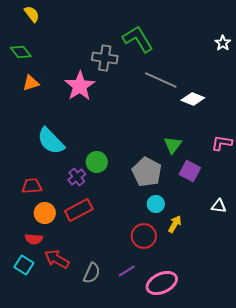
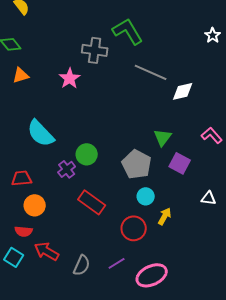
pink star: (80, 86) -> (70, 78), size x0.7
white diamond: (193, 99) -> (183, 91), turned -35
pink L-shape: (222, 143) -> (212, 135), turned 40
red rectangle: (79, 210) -> (92, 202), moved, turned 64

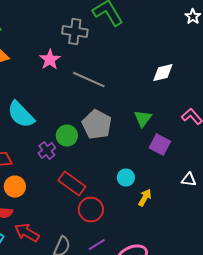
gray line: (151, 72) -> (89, 80), moved
gray pentagon: (137, 164) -> (97, 125), moved
red circle: (134, 228) -> (91, 210), moved

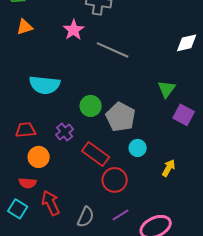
cyan semicircle: (21, 115) -> (45, 85), turned -40
gray pentagon: (97, 125) -> (121, 117), moved
purple cross: (47, 151) -> (65, 132), moved
cyan circle: (126, 178) -> (138, 148), moved
red arrow: (27, 233) -> (51, 203), turned 35

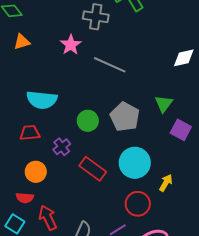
gray pentagon: (121, 117) -> (125, 117), moved
red trapezoid: (26, 130) -> (30, 133), moved
cyan circle: (138, 148) -> (135, 163), size x1.8
red circle: (115, 180) -> (138, 204), moved

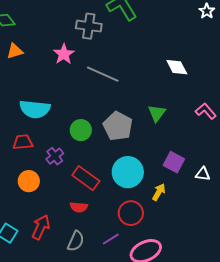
white diamond: (184, 58) -> (177, 67), turned 75
purple square: (181, 130) -> (174, 162), moved
red semicircle: (25, 198) -> (79, 207), moved
red arrow: (48, 218) -> (41, 227), turned 50

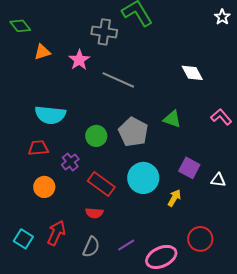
orange triangle: (15, 51) -> (42, 52), moved
green triangle: (157, 113) -> (172, 119), turned -48
red circle: (131, 213) -> (200, 239), moved

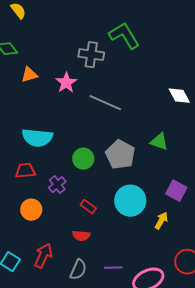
red rectangle: (101, 184) -> (88, 207), size x0.6
purple line: (126, 245) -> (113, 268), turned 30

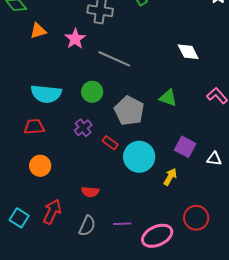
green circle: (83, 159) -> (92, 92), moved
purple cross: (57, 185) -> (83, 128), moved
red rectangle: (88, 207) -> (110, 143), moved

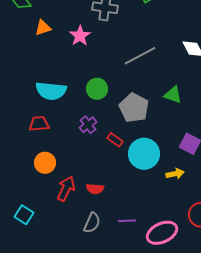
gray line: (114, 59) -> (140, 56), moved, turned -52
yellow arrow: (170, 177) -> (175, 174), turned 48
red arrow: (52, 212) -> (66, 189), moved

